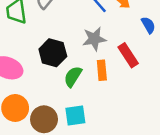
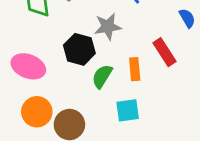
gray star: (94, 39) -> (108, 27), moved
cyan square: (75, 116) -> (128, 110), moved

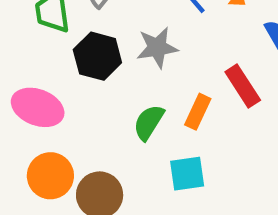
black hexagon: (79, 49) -> (97, 56), moved
orange rectangle: (135, 69) -> (198, 112), turned 30

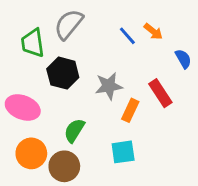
gray star: (157, 48) -> (109, 86), moved
green semicircle: (149, 122) -> (74, 130), moved

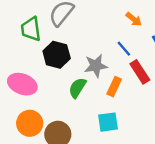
blue line: (127, 36) -> (124, 49), moved
green semicircle: (74, 130) -> (77, 88), moved

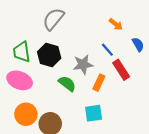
green trapezoid: (31, 29) -> (22, 52), moved
green semicircle: (77, 88) -> (67, 84), turned 96

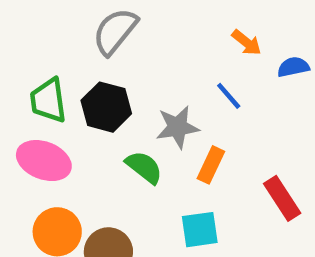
blue semicircle: (138, 44) -> (293, 67), moved, turned -72
red rectangle: (121, 70) -> (282, 198), moved

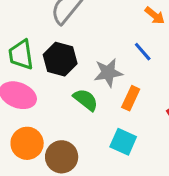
cyan square: (200, 230) -> (123, 142), turned 32

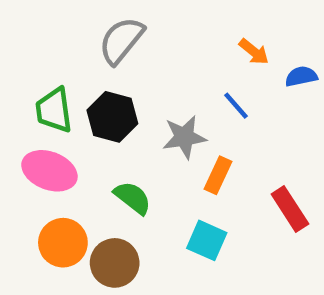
green semicircle: (86, 100) -> (133, 198), moved

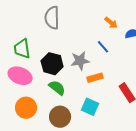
gray semicircle: (121, 40) -> (52, 18), turned -40
black hexagon: (112, 117) -> (52, 64), moved
orange rectangle: (218, 175) -> (95, 78), turned 49
brown circle: (115, 263) -> (60, 117), moved

